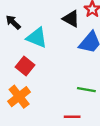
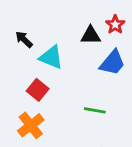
black triangle: (71, 19) -> (91, 35), turned -30
green line: (86, 90) -> (95, 110), moved

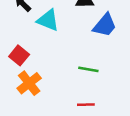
red square: (38, 90) -> (19, 55), moved

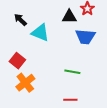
blue trapezoid: (105, 25) -> (85, 37), turned 55

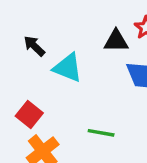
green line: (72, 72) -> (101, 133), moved

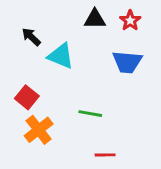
black triangle: (116, 41) -> (95, 19), moved

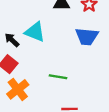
black arrow: (31, 37) -> (12, 40), moved

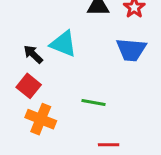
orange cross: (18, 89) -> (41, 119), turned -30

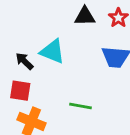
red square: (29, 86) -> (20, 91), turned -30

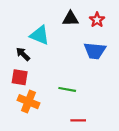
cyan triangle: (52, 51) -> (40, 35), moved

